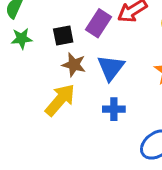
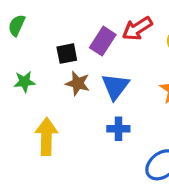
green star: (22, 39) -> (24, 82), moved
yellow arrow: (60, 100) -> (46, 137), moved, turned -40

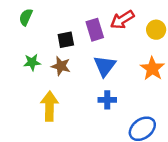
purple rectangle: (103, 41) -> (95, 30), turned -50
brown star: (78, 83) -> (61, 66), moved

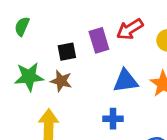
green star: (32, 62) -> (29, 77), size x1.5
blue triangle: (105, 66) -> (126, 81), moved, turned 45

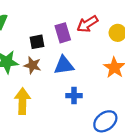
blue triangle: (126, 81) -> (64, 65), moved

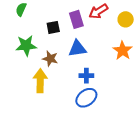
brown star: (33, 65) -> (50, 59), moved
blue ellipse: (105, 121) -> (86, 98), moved

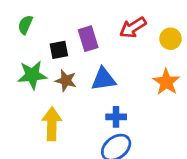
purple rectangle: (76, 19) -> (88, 39), moved
black square: (53, 27) -> (59, 50), moved
brown star: (50, 59) -> (66, 81), moved

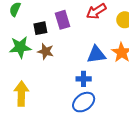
blue triangle: (103, 79) -> (96, 55), moved
yellow arrow: (52, 124) -> (21, 94), moved

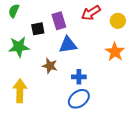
brown star: (46, 51) -> (50, 66), moved
blue triangle: (96, 55) -> (68, 45), moved

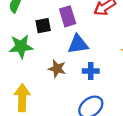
blue cross: (79, 77) -> (91, 71), moved

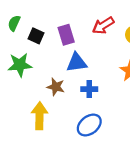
black square: (43, 26) -> (36, 36), moved, turned 35
yellow arrow: (22, 98) -> (40, 116), moved

